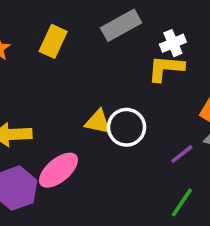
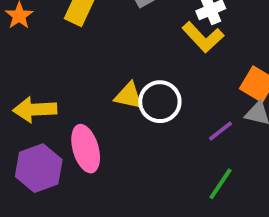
yellow L-shape: (166, 68) -> (203, 37), turned -138
pink ellipse: (58, 170) -> (86, 149), turned -66

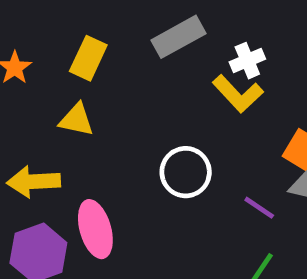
yellow triangle: (129, 96) -> (76, 120), moved
purple line: (220, 131) -> (259, 208), turned 72

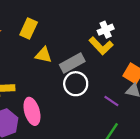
gray rectangle: (178, 37) -> (72, 63), moved
yellow triangle: (76, 120) -> (43, 55), moved

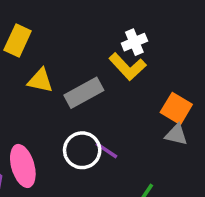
white circle: (76, 84) -> (82, 150), moved
purple line: (111, 101) -> (107, 150), moved

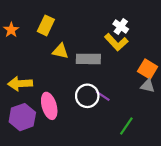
white cross: (134, 42) -> (121, 27), turned -32
gray rectangle: (84, 93) -> (88, 59), turned 30

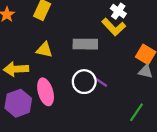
yellow triangle: (60, 51) -> (44, 50), moved
green line: (126, 126) -> (136, 112), moved

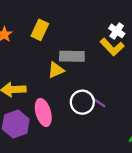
gray rectangle: (85, 44) -> (72, 56), moved
yellow triangle: (44, 50) -> (56, 70), moved, turned -36

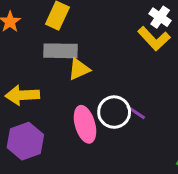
gray rectangle: (72, 56) -> (61, 51), moved
pink ellipse: (43, 112) -> (85, 124), moved

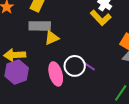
purple hexagon: (25, 141) -> (17, 72), moved

